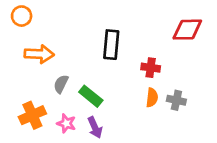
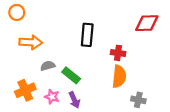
gray semicircle: (61, 84) -> (48, 66), turned 48
orange semicircle: (152, 98) -> (119, 76), size x1.5
gray cross: (176, 100) -> (138, 100), moved

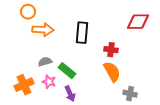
orange circle: (17, 12) -> (28, 12), moved
orange arrow: (31, 42) -> (43, 30), moved
orange semicircle: (119, 76) -> (112, 72), turned -35
pink star: (52, 97) -> (49, 82), moved

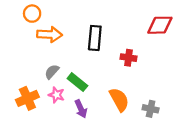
gray semicircle: (45, 62) -> (52, 72), turned -32
orange semicircle: (112, 72) -> (119, 100), moved

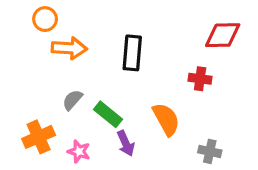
red cross: (129, 58) -> (200, 79), moved
pink star: (56, 95) -> (79, 151), moved
orange semicircle: (119, 100) -> (166, 119), moved
purple arrow: (81, 109) -> (126, 143), moved

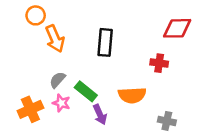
orange arrow: (69, 48) -> (55, 39), turned 64
orange semicircle: (166, 119) -> (132, 95), turned 116
pink star: (79, 151) -> (61, 103), moved

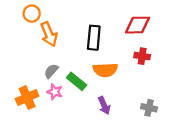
red diamond: (177, 28) -> (138, 25), moved
orange semicircle: (132, 95) -> (105, 70), moved
purple arrow: (100, 115) -> (104, 106), moved

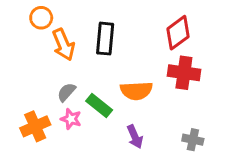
red diamond: (138, 25) -> (178, 33), turned -35
black rectangle: (94, 38) -> (105, 39), moved
red cross: (142, 56) -> (184, 73), size x1.5

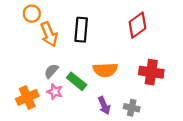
red cross: (184, 73) -> (151, 72), moved
gray cross: (193, 140) -> (132, 108), moved

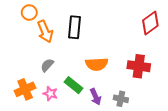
red diamond: (137, 25) -> (150, 23), moved
green rectangle: (77, 81) -> (73, 85), moved
pink star: (55, 92) -> (50, 94), moved

